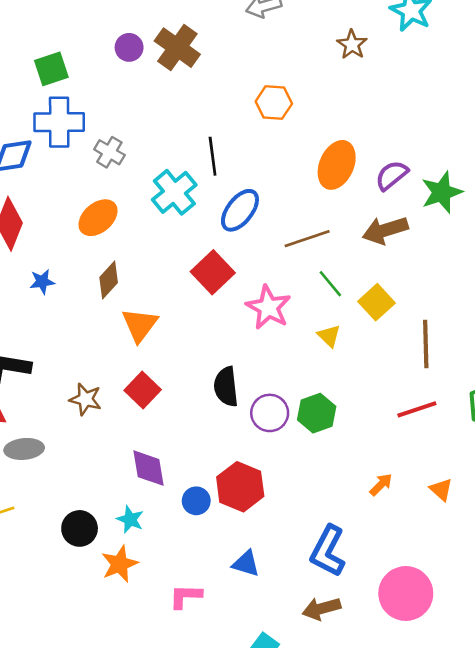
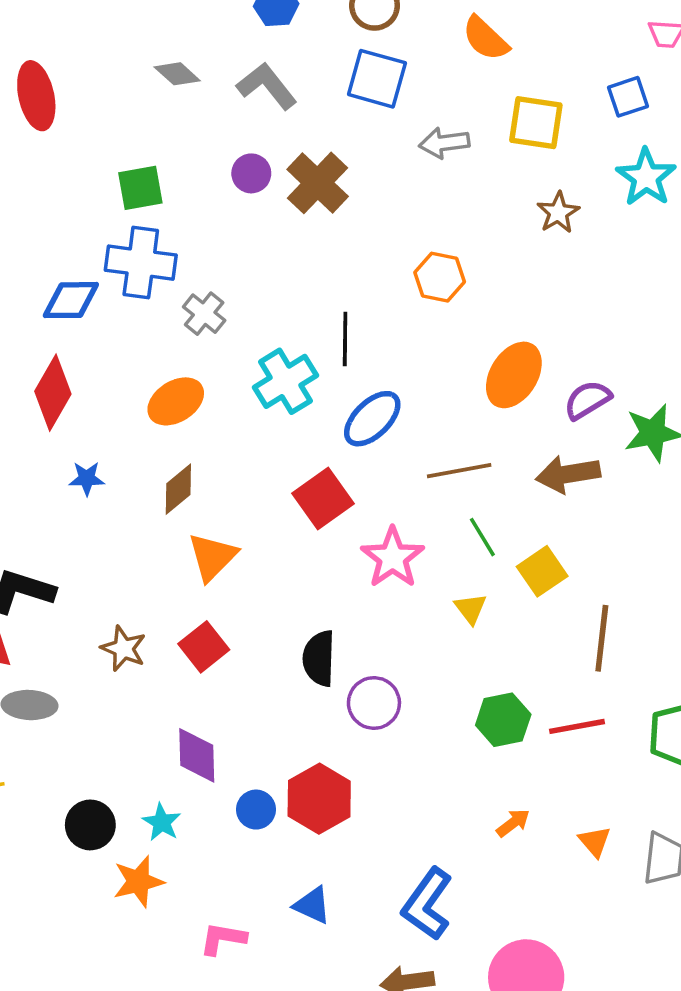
green hexagon: (317, 413) -> (503, 720), moved

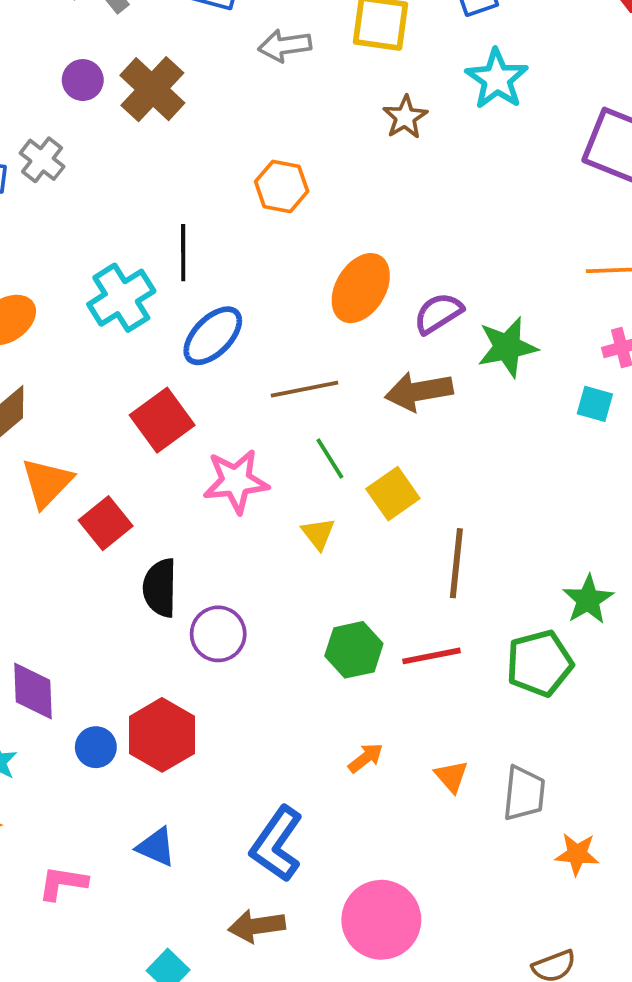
gray cross: (204, 314) -> (42, 160), moved
pink star: (393, 558) -> (236, 481), turned 30
red square: (204, 647) -> (106, 523), moved

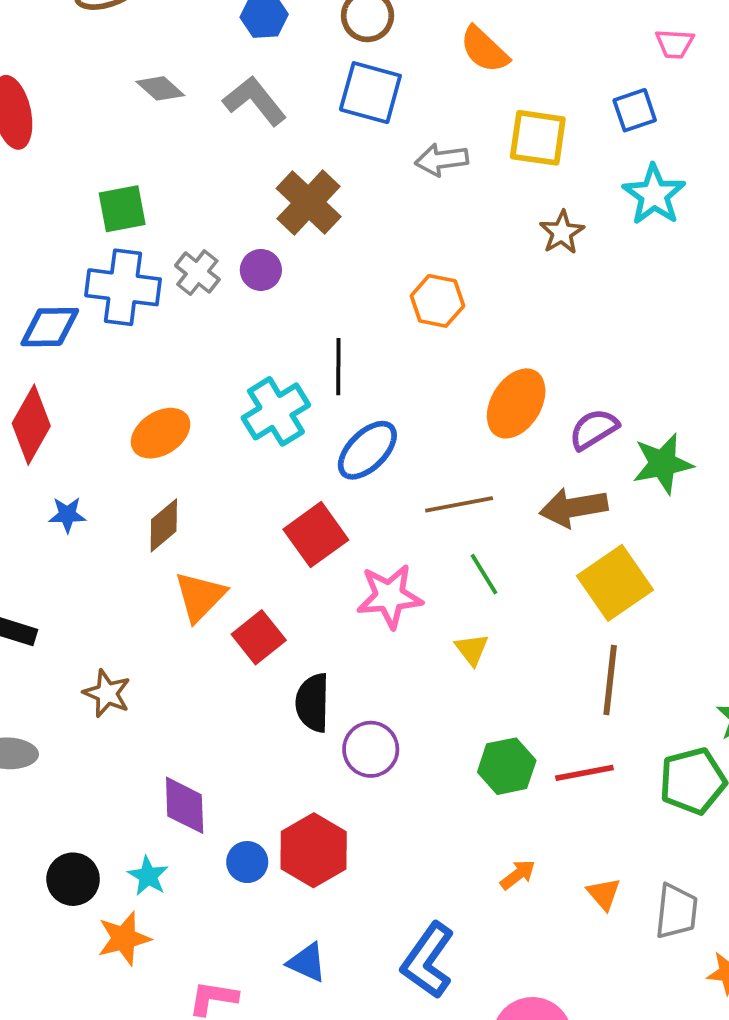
purple circle: (83, 80) -> (261, 270), moved
yellow square: (393, 494) -> (615, 583), moved, size x1.4

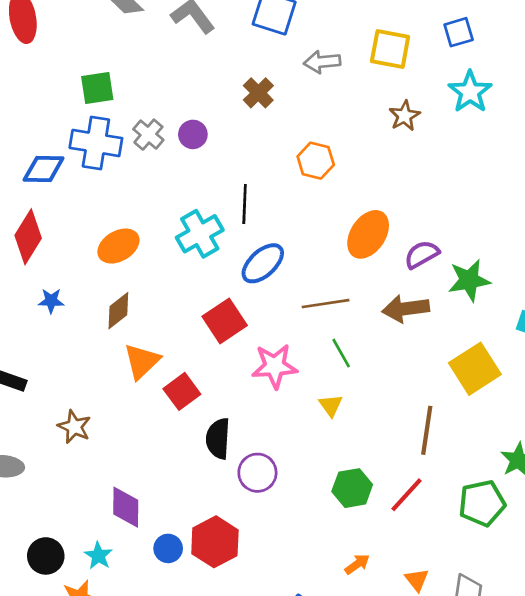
brown cross: (309, 202) -> (258, 93), moved, size x0.7
yellow square: (615, 583) -> (475, 369), moved
red line: (584, 773) -> (406, 495), turned -39

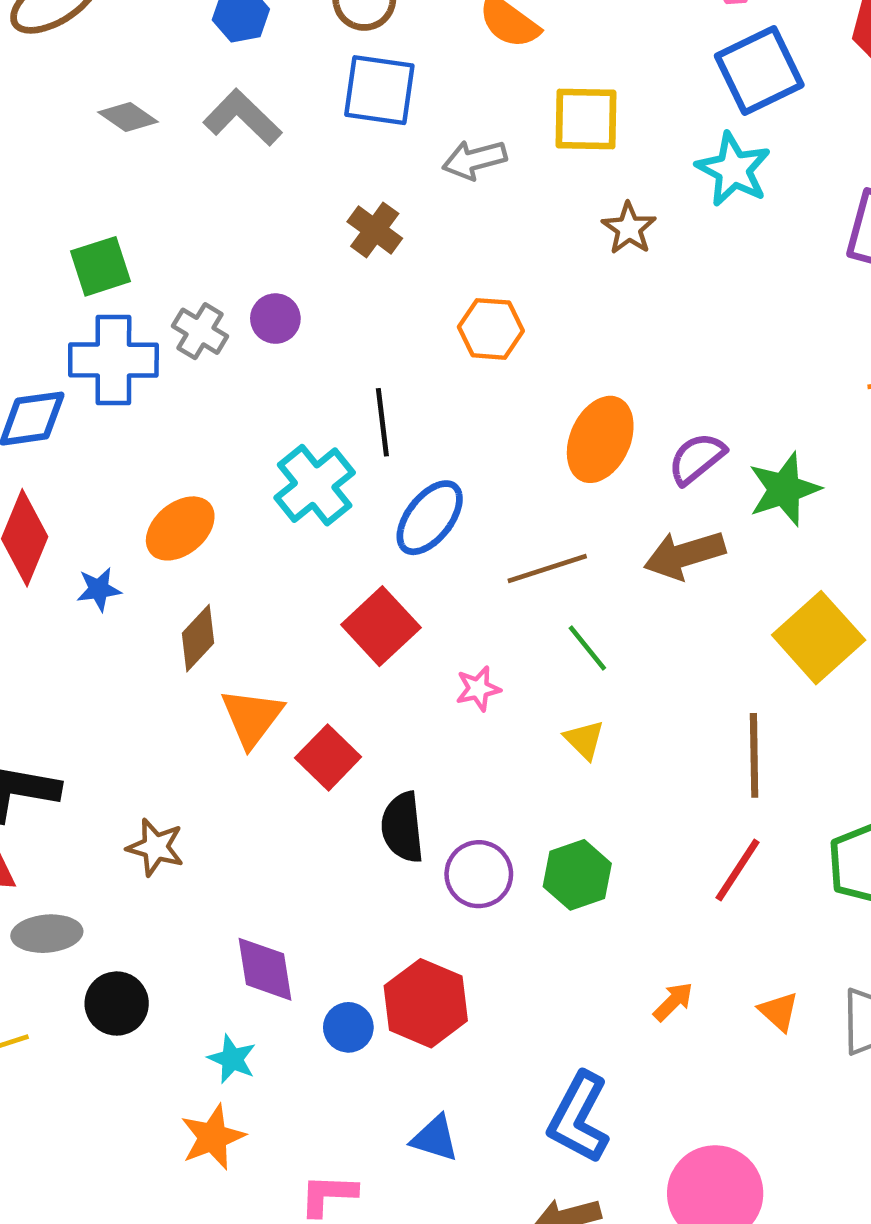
blue square: (459, 32) -> (759, 70), moved, size x1.6
blue star: (51, 301) -> (99, 589), moved
pink star: (275, 366) -> (478, 689), size x0.6
green hexagon: (352, 488) -> (577, 875), moved
black circle: (46, 556) -> (117, 1004), moved

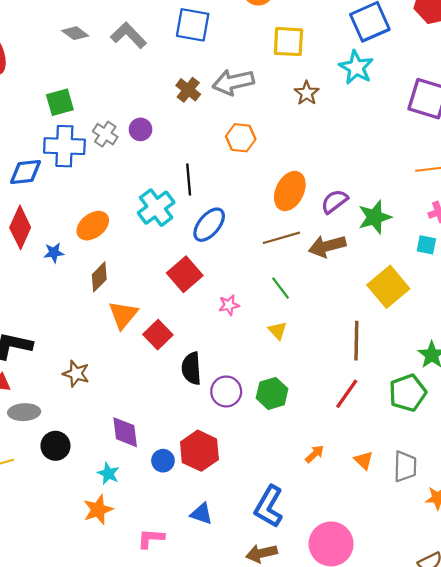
gray arrow: (474, 160) -> (233, 82), moved, size x1.4
brown line: (547, 568) -> (281, 238), moved

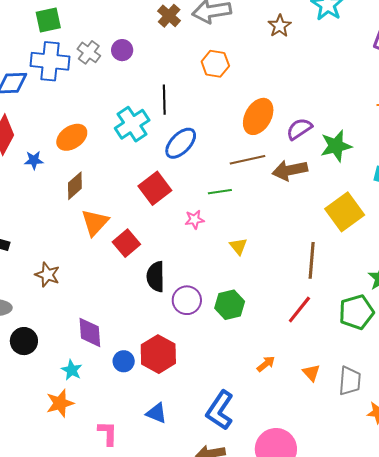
green line: (280, 288) -> (220, 192), moved, turned -65
pink L-shape: (151, 538) -> (108, 433), turned 84

